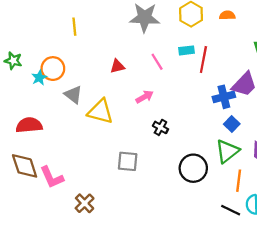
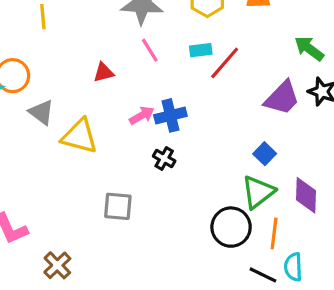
red line: (203, 59) -> (225, 63), turned 30
pink line: (157, 62) -> (150, 50), moved
blue cross: (224, 97) -> (170, 115), moved
black circle: (193, 168) -> (231, 227), moved

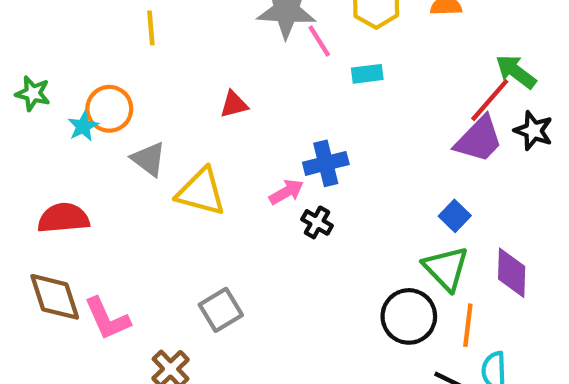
pink line: (150, 50) -> (319, 41), moved
red line: (225, 63) -> (490, 100), moved
pink arrow: (142, 115) -> (286, 192), moved
green triangle: (258, 192) -> (446, 268), turned -36
gray square: (118, 206) -> (221, 310), moved, turned -36

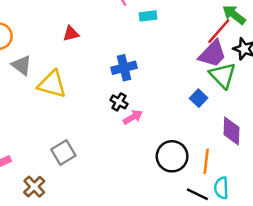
pink arrow: (286, 192) -> (133, 117), moved
green triangle: (446, 268) -> (223, 75), moved

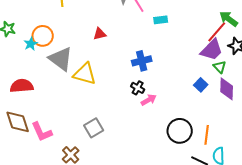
gray triangle: (22, 65) -> (61, 59), size x1.5
green triangle: (223, 75) -> (220, 67), size x0.6
purple diamond: (231, 131) -> (227, 89), moved

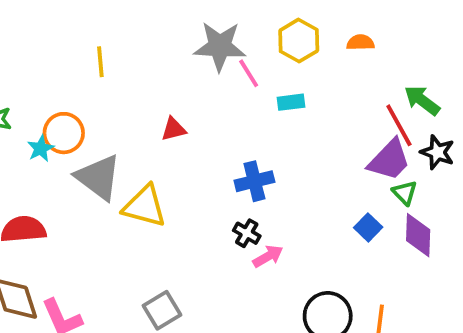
red line: (217, 32) -> (399, 125), turned -70

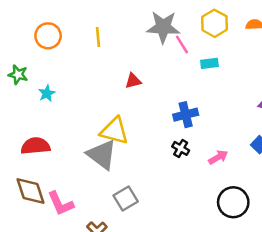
yellow line: (100, 62) -> (98, 37), moved
orange circle: (64, 133) -> (48, 36), moved
gray triangle: (98, 177) -> (102, 155), moved
pink arrow: (268, 256) -> (218, 157), moved

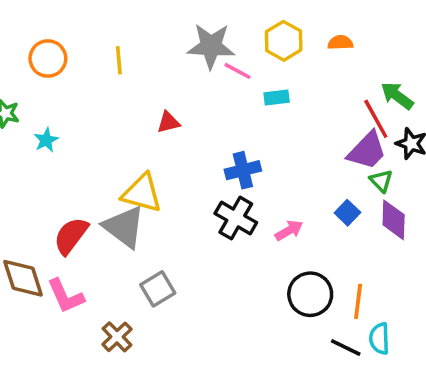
pink line: (182, 45) -> (238, 71), turned -30
red semicircle: (36, 146) -> (71, 236), moved, turned -48
black cross: (181, 148) -> (236, 218), size x1.6

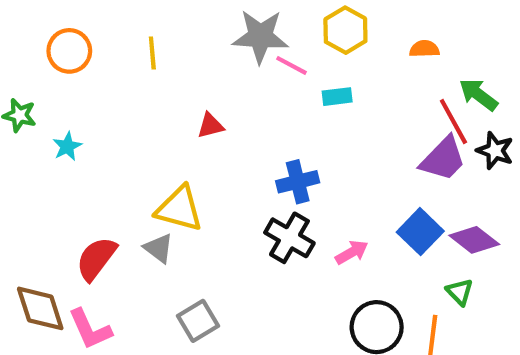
orange semicircle: (340, 43) -> (424, 49), moved
green triangle: (381, 181) -> (460, 292), moved
blue square: (347, 213) -> (420, 232), size x1.5
purple diamond: (394, 220) -> (474, 240), turned -54
gray triangle: (124, 227) -> (159, 248), size x0.6

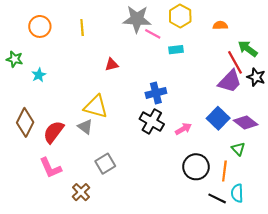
brown diamond: (40, 308) -> (25, 122), moved, turned 44

